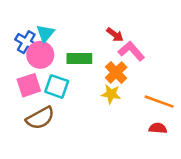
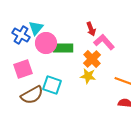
red arrow: (115, 35) -> (91, 29), turned 32
pink circle: (40, 55) -> (46, 43), moved
cyan square: (57, 86) -> (52, 85), moved

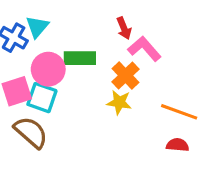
pink circle: (46, 43) -> (48, 69), moved
cyan square: (52, 85) -> (42, 98), moved
brown semicircle: (32, 95) -> (31, 132), turned -110

